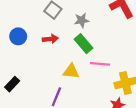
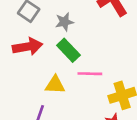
red arrow: (50, 39) -> (27, 47), size x1.5

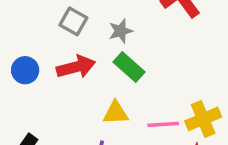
pink line: (90, 74) -> (163, 124), moved

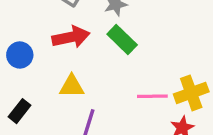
blue circle: (25, 70) -> (20, 55), moved
yellow triangle: (116, 113) -> (72, 86), moved

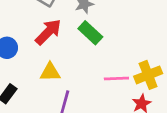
red arrow: (71, 37) -> (48, 32), turned -32

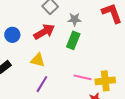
green rectangle: (90, 33) -> (73, 40), turned 54

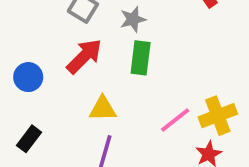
yellow triangle: (38, 60) -> (103, 109), moved
pink line: (83, 77) -> (175, 120), turned -36

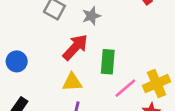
red arrow: (84, 56) -> (75, 47), moved
green rectangle: (141, 58) -> (108, 62), moved

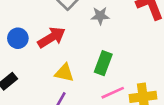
red arrow: (75, 47) -> (52, 37), moved

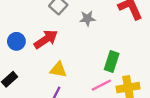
green rectangle: (103, 63) -> (112, 62), moved

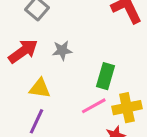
gray star: (87, 18) -> (62, 50), moved

